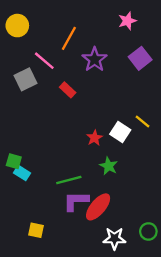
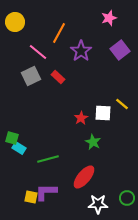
gray square: (26, 79) -> (31, 76), moved
white square: (120, 132) -> (103, 113), turned -30
green line: (69, 180) -> (48, 159), moved
purple L-shape: (76, 201) -> (46, 192), moved

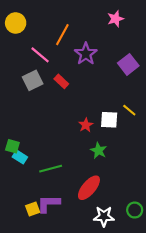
purple square: (120, 50) -> (128, 64), moved
yellow square: (31, 197) -> (33, 209), turned -32

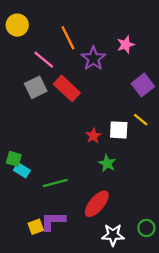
pink star: (116, 19) -> (126, 45), moved
orange line: (62, 35) -> (68, 38), turned -55
purple square: (128, 64) -> (143, 85), moved
red rectangle: (61, 81) -> (67, 88), size x1.6

